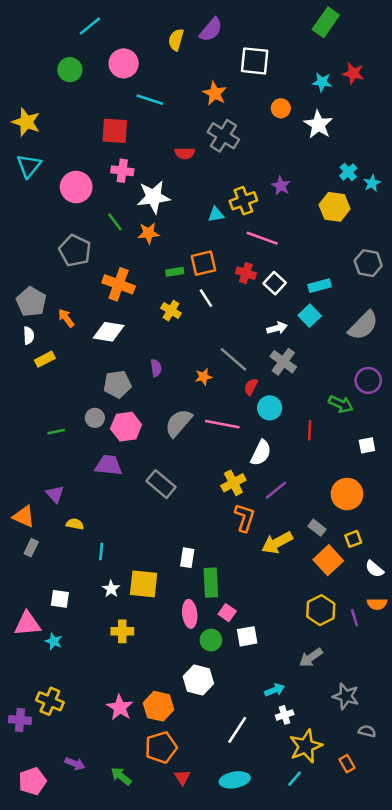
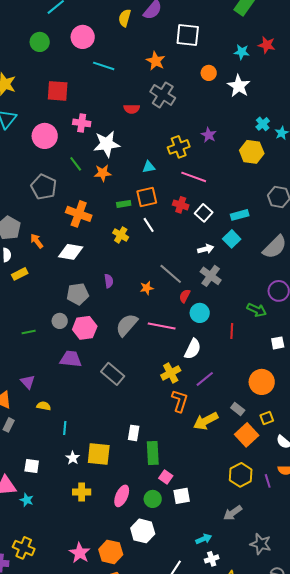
red square: (115, 131) -> (58, 91), moved
cyan triangle: (216, 214) -> (149, 167), moved
pink ellipse: (190, 614) -> (122, 496), moved, turned 30

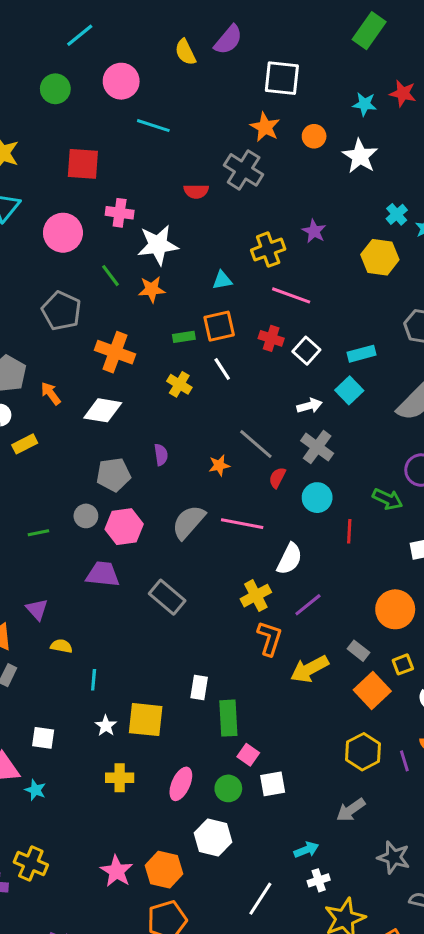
yellow semicircle: (125, 18) -> (185, 52), turned -42
orange star: (156, 61) -> (265, 127), moved
cyan circle: (200, 313) -> (317, 498), moved

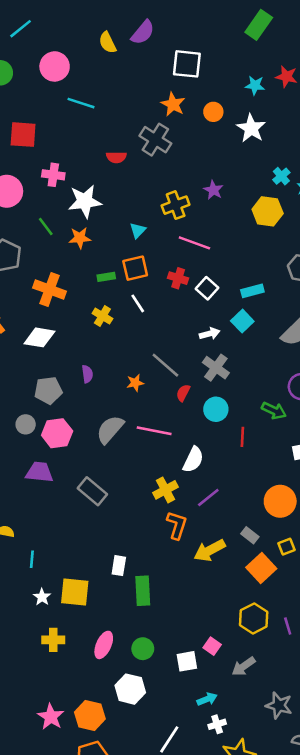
cyan triangle: (222, 280) -> (138, 230), turned -36
pink square: (248, 755) -> (212, 646), moved
white square: (273, 784) -> (187, 661), moved

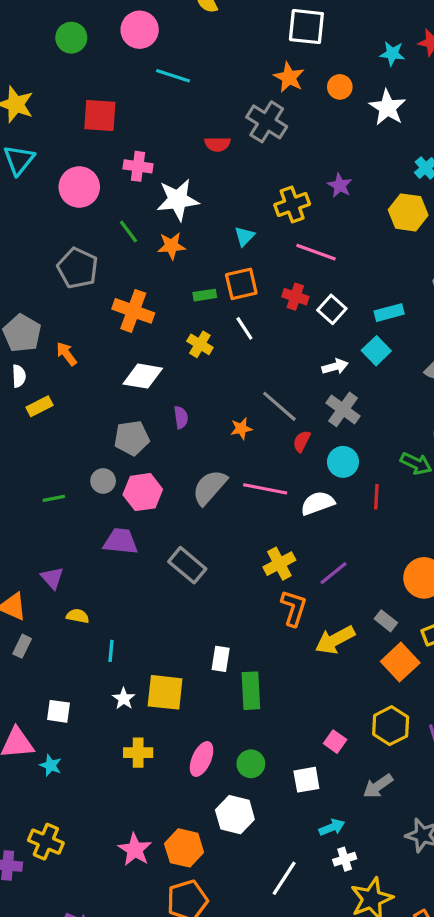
white diamond: (39, 337) -> (143, 376), moved
white semicircle: (193, 460) -> (318, 503), moved, turned -136
pink square: (212, 646) -> (335, 742), moved

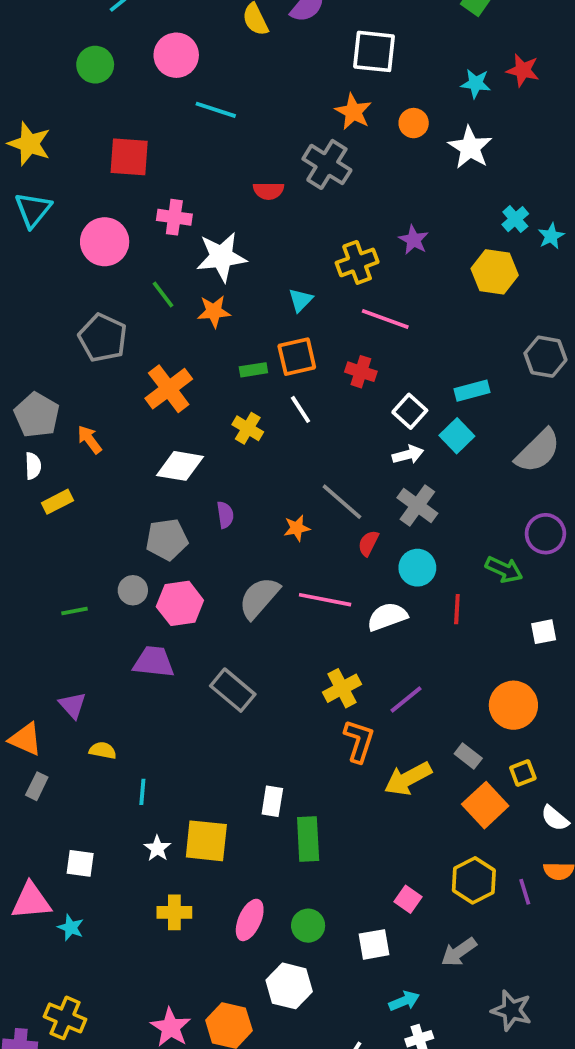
white square: (332, 309) -> (410, 411), moved
orange cross: (133, 311) -> (169, 389), turned 33

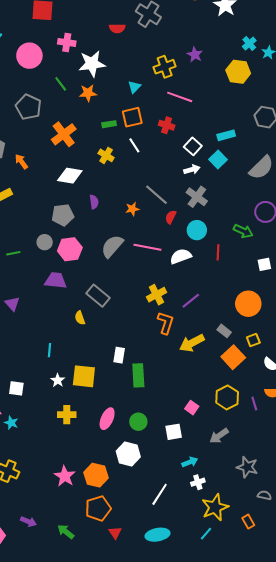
yellow semicircle: (103, 750) -> (80, 318), moved, turned -120

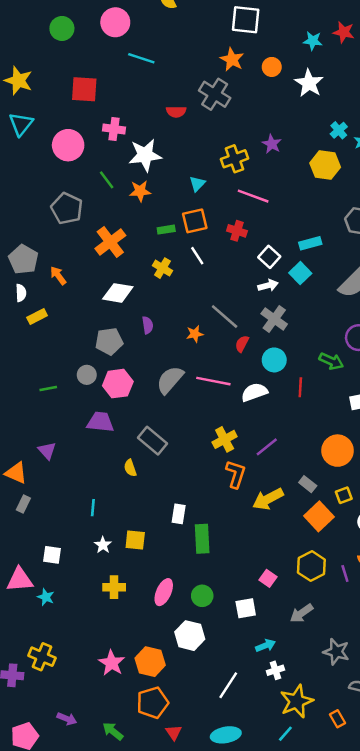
yellow square: (84, 376) -> (135, 540), size x0.7

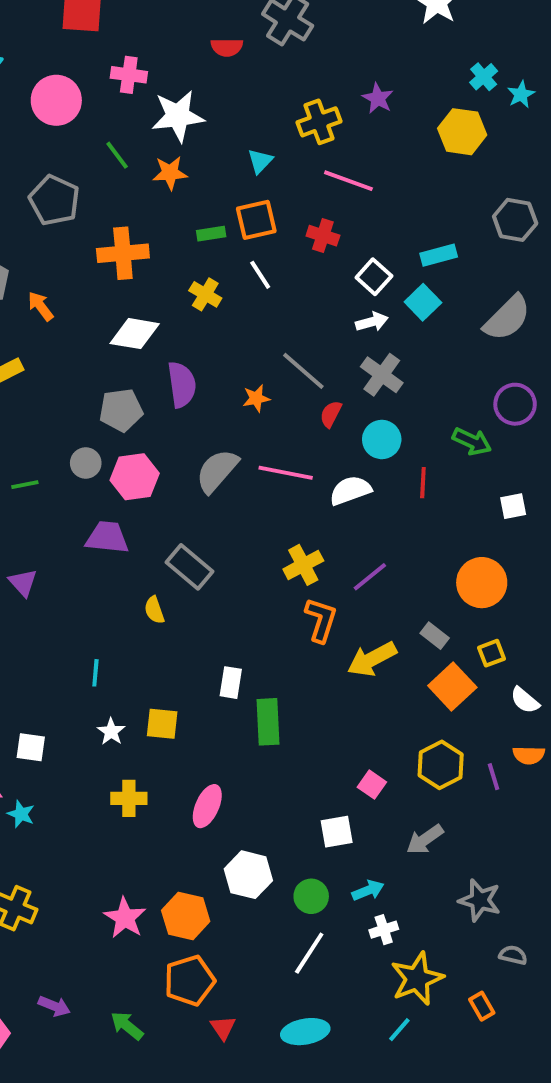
orange cross: (110, 242) -> (123, 253), turned 32
purple semicircle: (148, 325) -> (182, 385), size x1.6
green circle: (202, 596) -> (311, 896), moved

